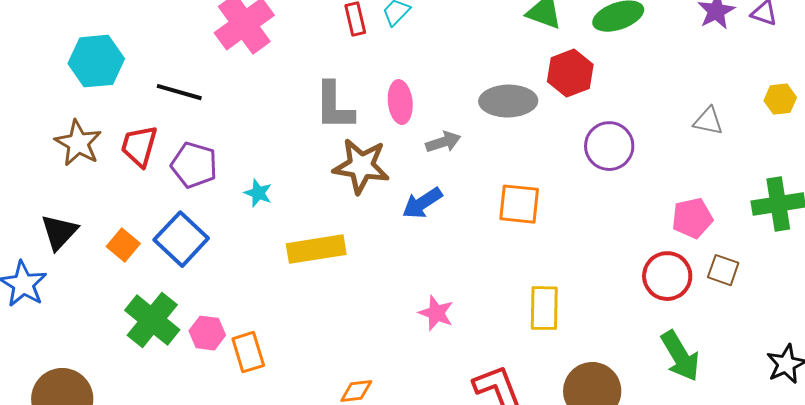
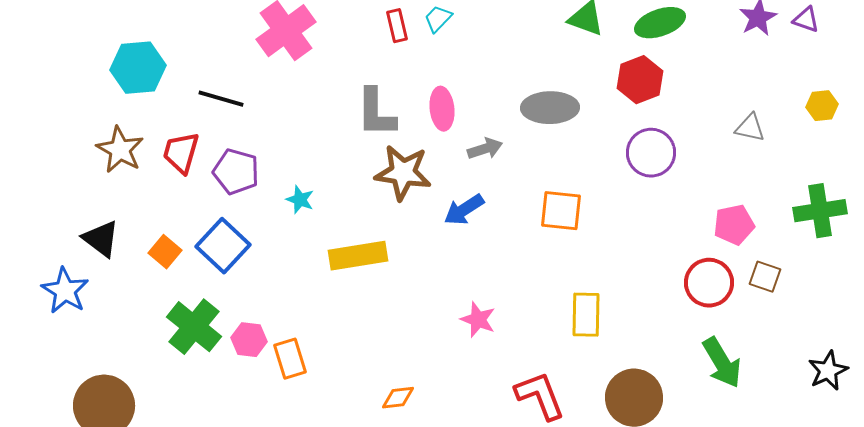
red hexagon: (570, 73) -> (640, 80), moved
black triangle: (59, 232) -> (101, 239), turned -36

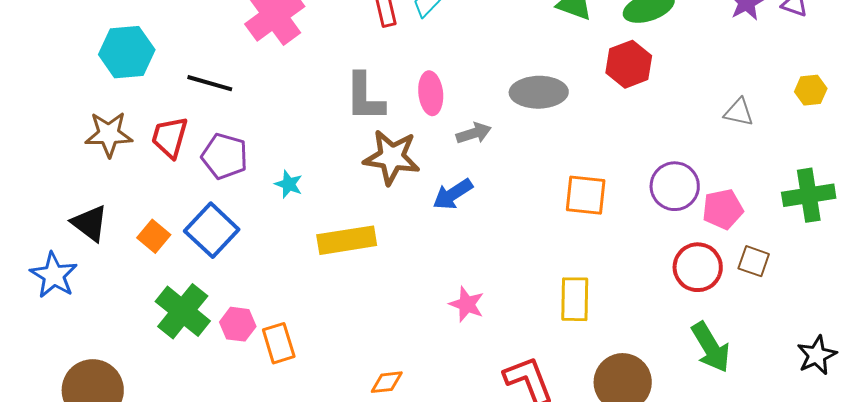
brown star: (120, 150) -> (109, 134), turned -30
purple circle: (651, 153) -> (675, 186), moved
orange square: (561, 211) -> (586, 195), moved

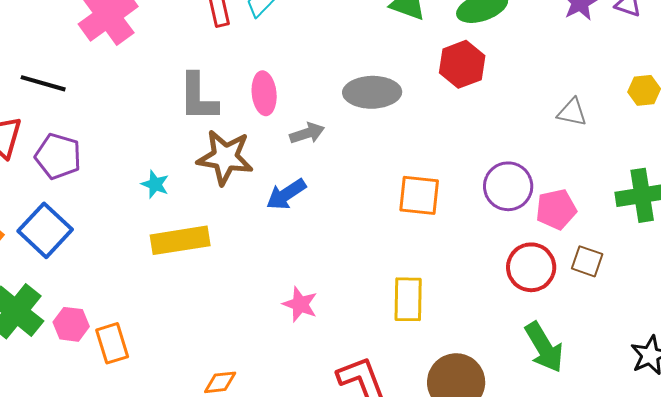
cyan star: (289, 184) -> (155, 184), moved

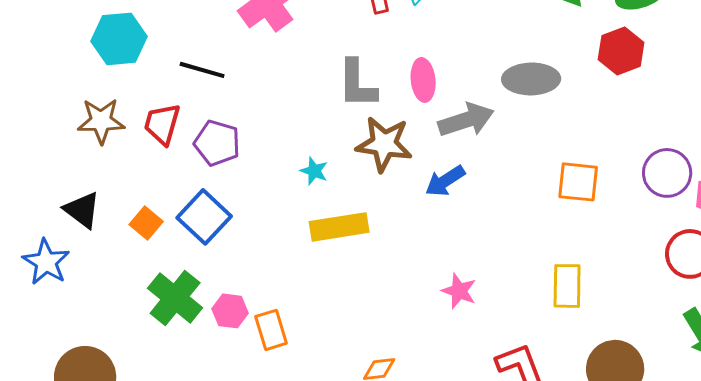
gray arrow: (307, 133) -> (466, 120), size x1.6

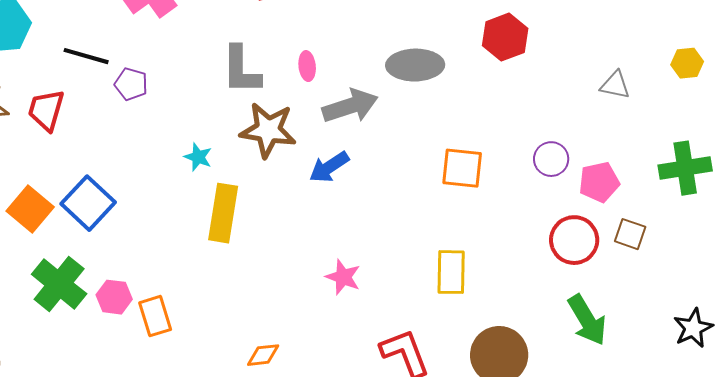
pink ellipse: (423, 80) -> (307, 66), size x0.7
purple pentagon: (217, 143) -> (131, 84), moved, size x0.7
purple circle: (667, 173) -> (551, 159), size x0.7
orange square: (146, 223) -> (30, 209), size x1.4
yellow rectangle: (339, 227) -> (223, 213), turned -72

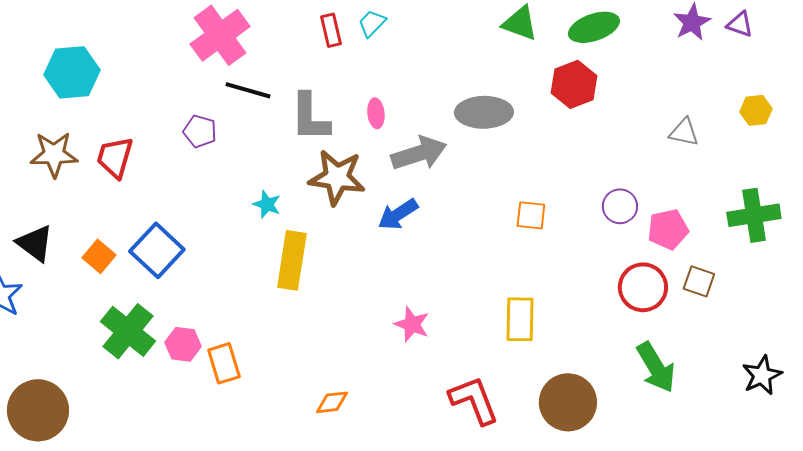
black line: (86, 56) -> (248, 90), moved
orange square: (462, 168) -> (531, 215), size x0.7
orange square: (30, 209) -> (99, 256), size x0.7

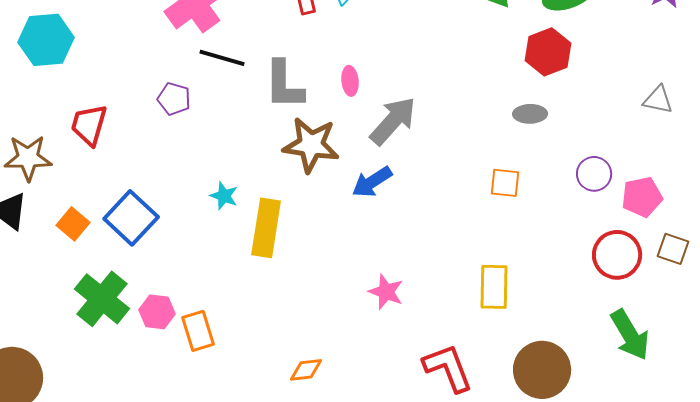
gray ellipse: (484, 112) -> (530, 114), moved, size x0.6
gray arrow: (419, 153) -> (393, 121), turned -30
brown star: (54, 154) -> (28, 158), moved
cyan star: (267, 204) -> (224, 196), moved

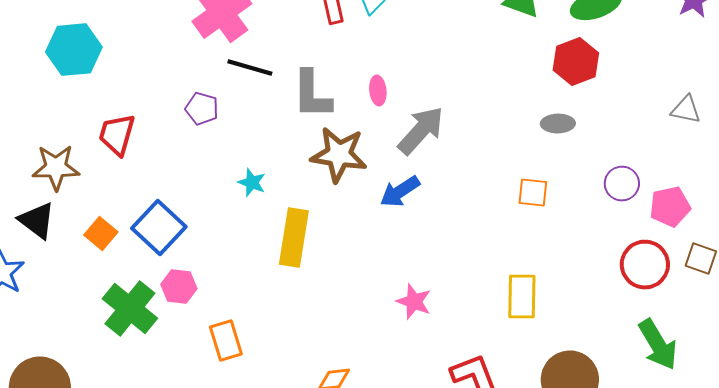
cyan star: (224, 196) -> (252, 183), moved
pink hexagon: (157, 312) -> (179, 287), moved

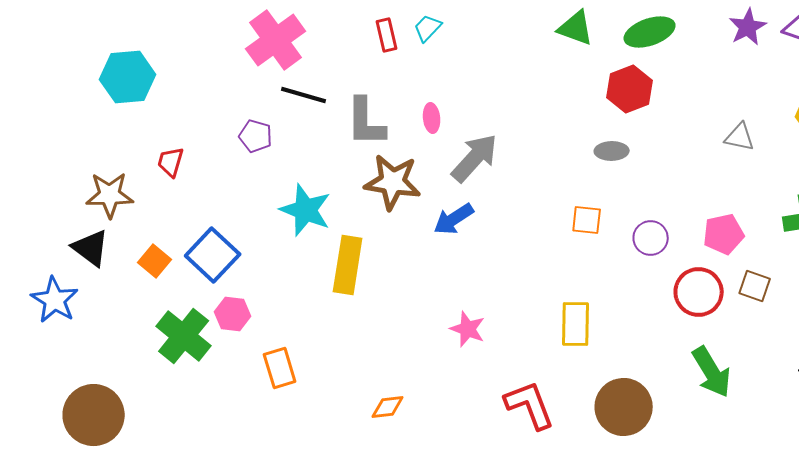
red trapezoid: (117, 135) -> (171, 162), size x0.7
cyan star: (252, 183) -> (306, 210), size x1.8
purple circle: (622, 184) -> (651, 238), moved

